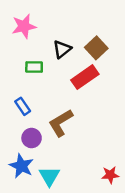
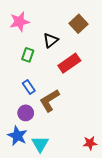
brown square: (96, 48) -> (79, 24), moved
green rectangle: (34, 67) -> (28, 55), turned -72
blue rectangle: (23, 106) -> (29, 87), moved

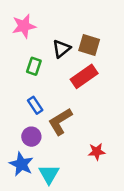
brown square: (79, 24) -> (89, 45), moved, turned -30
red star: (90, 143) -> (97, 152), moved

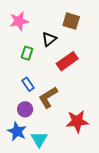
brown square: (89, 45) -> (71, 21), moved
red star: (97, 152) -> (77, 121), size x1.6

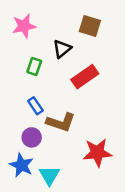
brown L-shape: (48, 97) -> (61, 122), turned -130

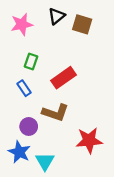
black triangle: (62, 49) -> (57, 16), moved
red rectangle: (85, 77) -> (64, 78), moved
blue rectangle: (35, 106) -> (24, 88), moved

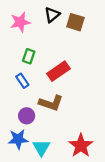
red star: (89, 140) -> (81, 146), moved, turned -30
blue star: (19, 152) -> (18, 139), turned -30

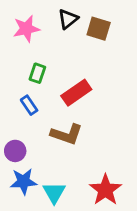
purple circle: (27, 116) -> (15, 151), moved

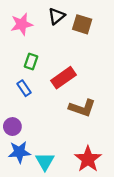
brown L-shape: (67, 134) -> (82, 108), moved

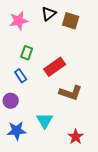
purple circle: (12, 127) -> (11, 101), moved
red star: (88, 159) -> (76, 137), size x0.7
cyan triangle: (45, 161) -> (45, 121), moved

